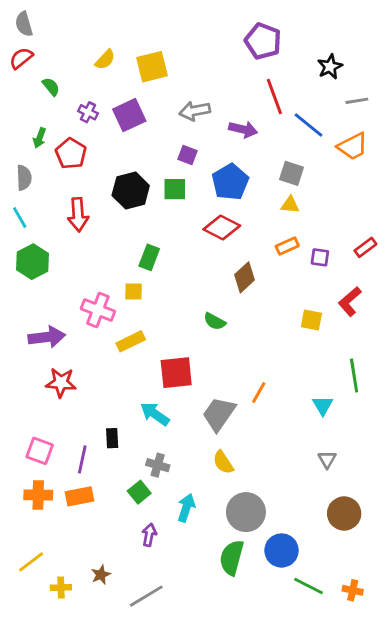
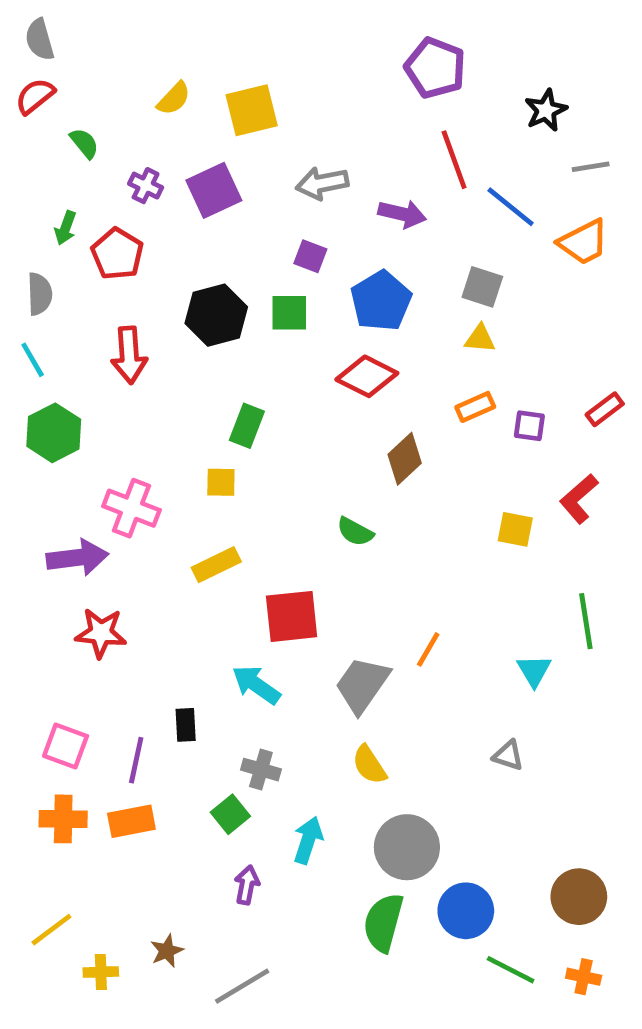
pink cross: (98, 310) -> (131, 508), moved
gray triangle: (327, 459) -> (508, 755), moved, turned -42
brown circle: (344, 513) -> (579, 897), moved

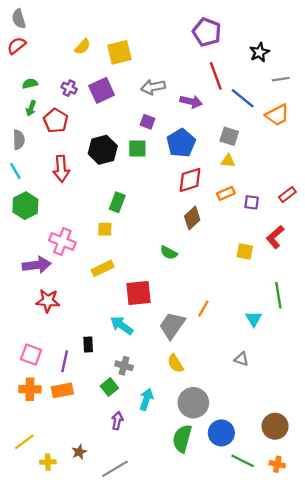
green semicircle: (84, 143) -> (30, 84), moved, turned -64
red diamond: (367, 376) -> (190, 180), moved, turned -44

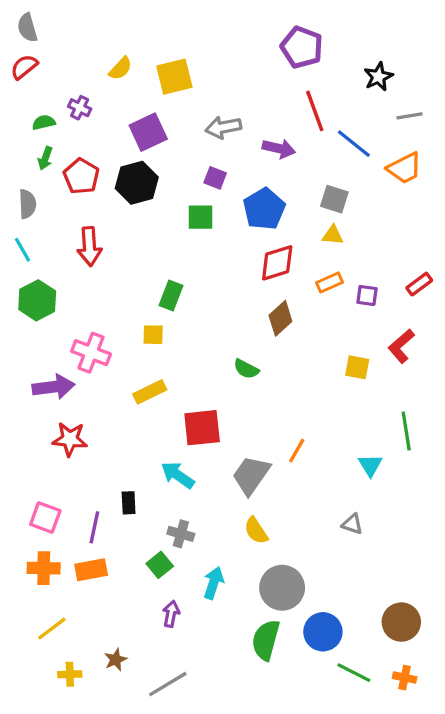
purple cross: (69, 88) -> (80, 108), moved
black hexagon: (103, 150) -> (137, 183), moved
yellow line: (24, 442) -> (52, 629), moved

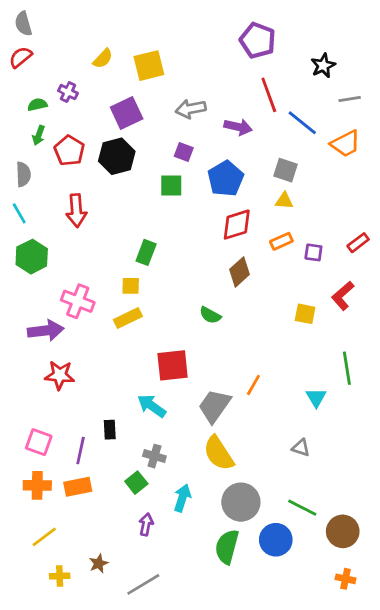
yellow rectangle: (150, 392) -> (128, 318), moved
yellow semicircle: (256, 531) -> (219, 453), size x1.5
green line: (354, 673) -> (302, 508), moved

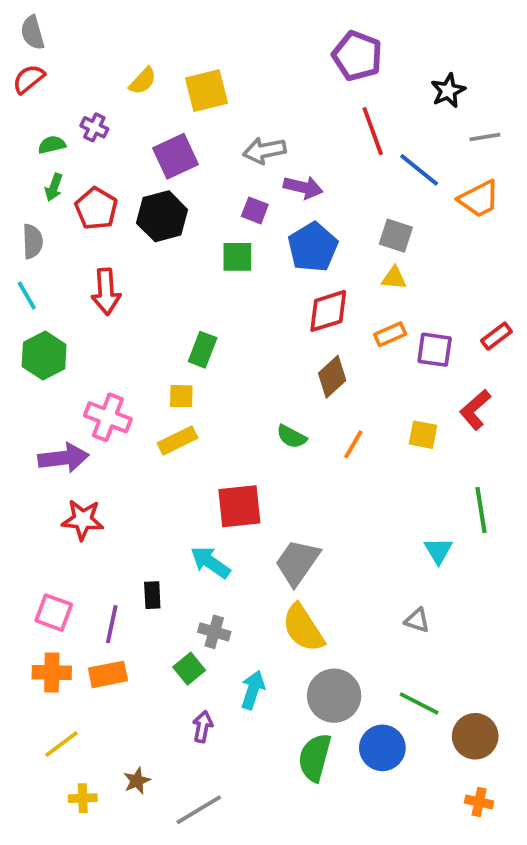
purple arrow: (238, 127) -> (303, 187), moved
purple square: (313, 252) -> (435, 350), size x1.4
orange line: (253, 385) -> (353, 444), moved

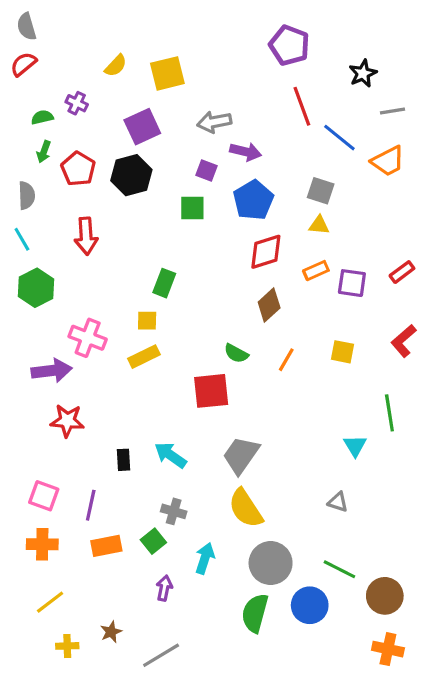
red L-shape: (475, 410) -> (404, 341), moved
red square: (239, 506) -> (211, 391), moved
black rectangle: (152, 595) -> (124, 460), moved
orange rectangle: (108, 674) -> (106, 546), moved
orange cross: (479, 802) -> (388, 649), size x1.4

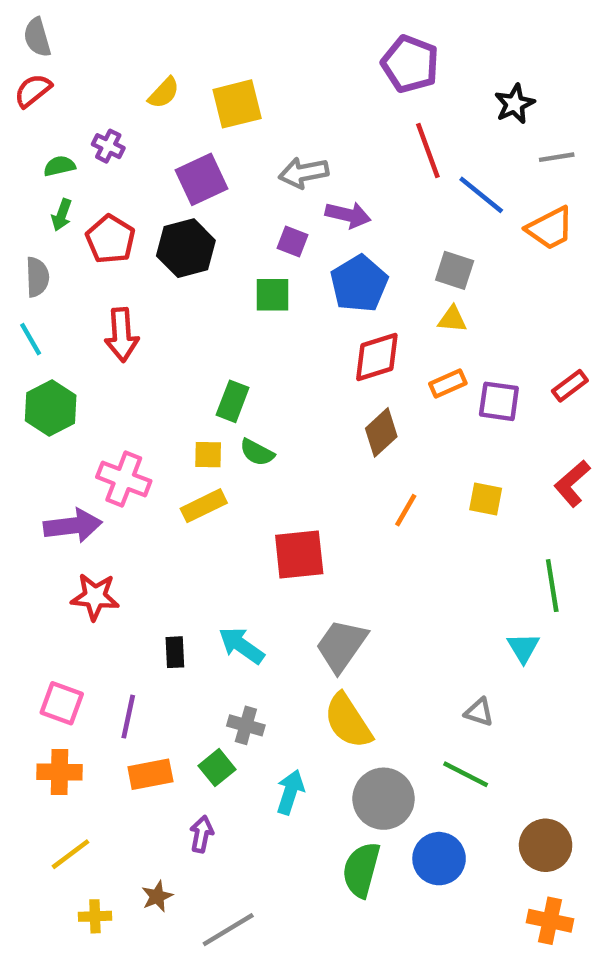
green semicircle: (236, 353) -> (257, 452), moved
cyan triangle: (355, 446) -> (523, 648), moved
green line: (339, 569) -> (466, 774), moved
purple arrow: (164, 588) -> (202, 834), moved

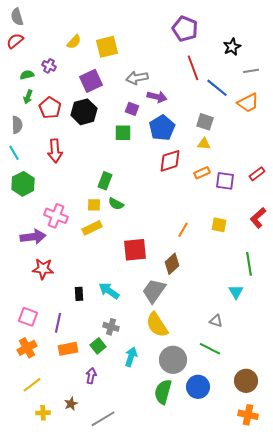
brown diamond: (381, 432) -> (172, 264), moved
orange cross: (59, 772) -> (27, 348), turned -30

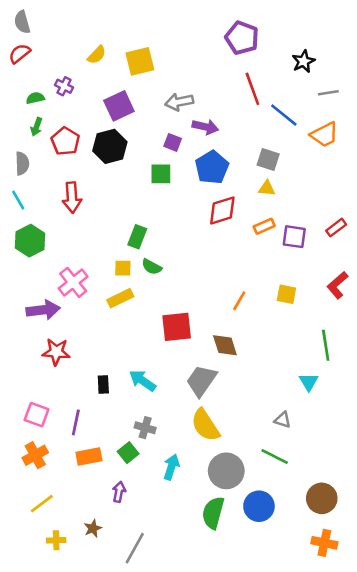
pink cross: (56, 216) -> (73, 282), turned 30
brown diamond: (172, 264) -> (225, 345), turned -65
gray line: (103, 419) -> (135, 548), turned -30

